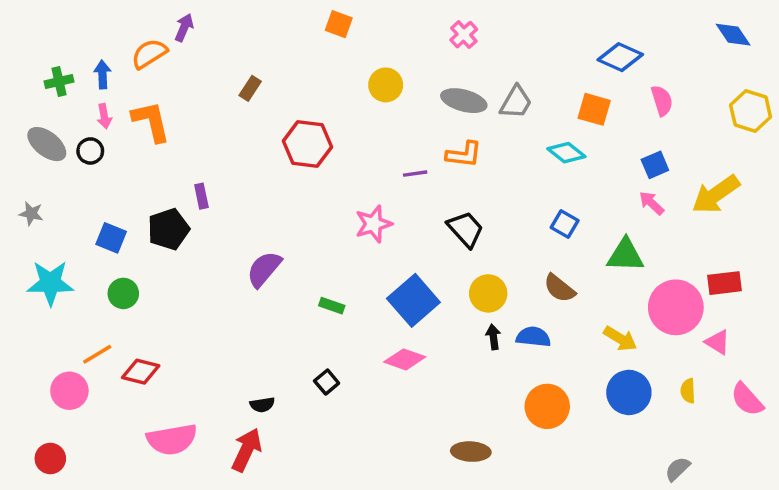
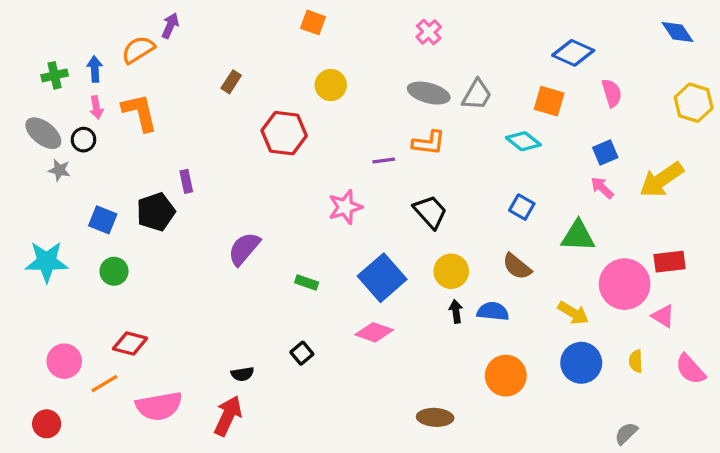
yellow circle: (386, 85) -> (331, 85), moved
gray star: (31, 214) -> (59, 170), moved
orange line: (97, 354) -> (104, 384), moved

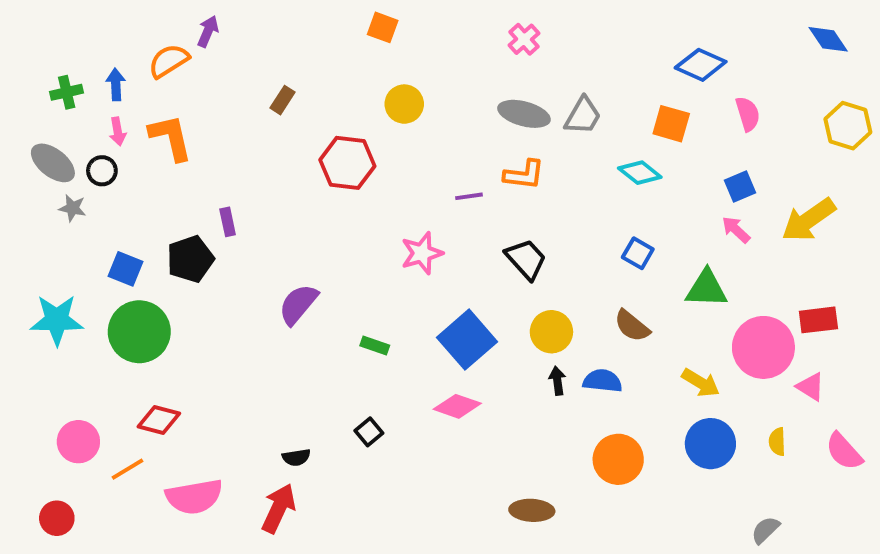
green circle: (114, 271) -> (139, 332), size x1.8

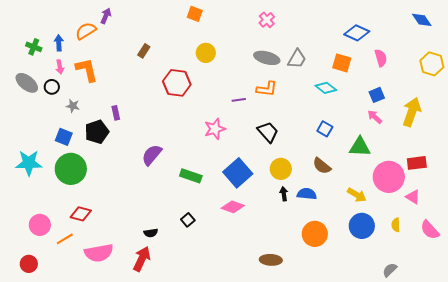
green cross: (67, 92) -> (34, 47), turned 35
gray star: (73, 208) -> (73, 106), moved
yellow arrow: (809, 220) -> (412, 112), turned 144
green rectangle: (375, 345) -> (191, 176), size x1.5

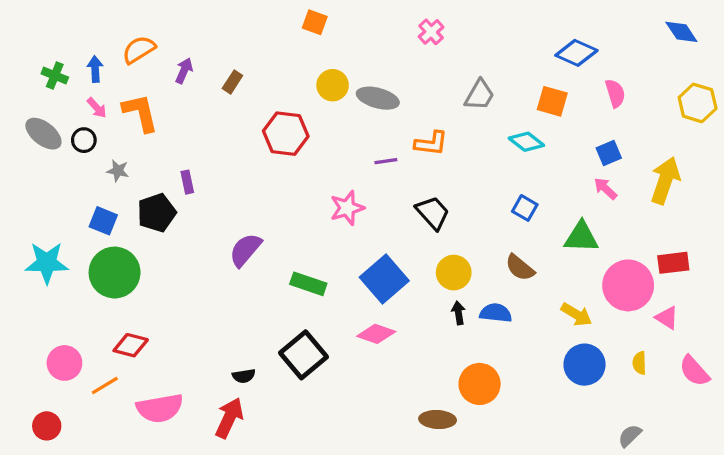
purple arrow: (106, 16) -> (184, 71), moved
gray ellipse: (267, 58) -> (378, 98), moved
pink arrow: (60, 67) -> (97, 108), turned -32
black square: (188, 220) -> (304, 355), size x2.0
orange circle: (315, 234) -> (480, 384), moved

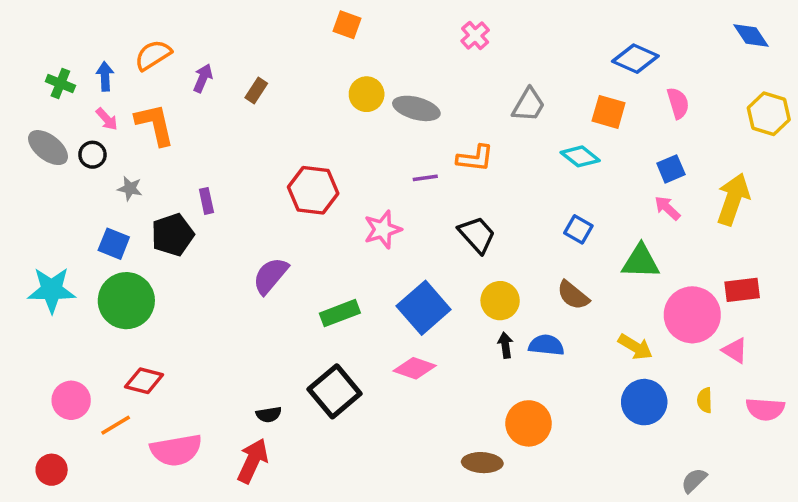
red hexagon: (286, 134) -> (313, 190), moved
green rectangle: (308, 284) -> (340, 313), turned -40
pink semicircle: (694, 371) -> (765, 409), turned -44

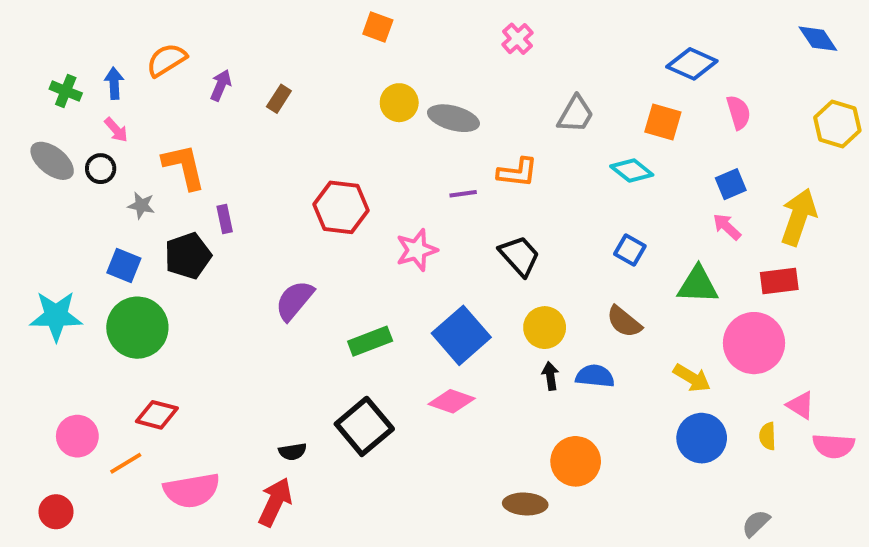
orange L-shape: (155, 124) -> (184, 167), moved
red rectangle: (742, 290) -> (779, 281), moved
pink triangle: (735, 350) -> (801, 405), moved

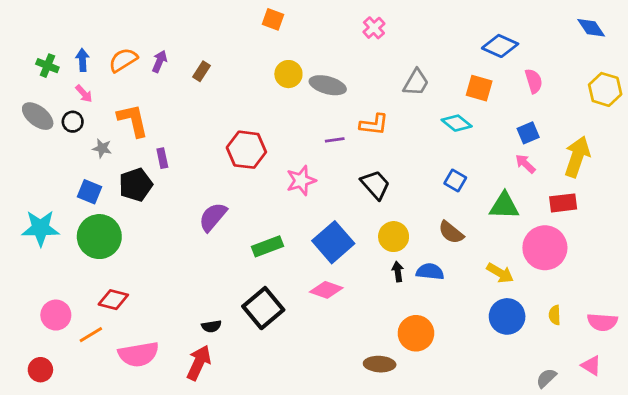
orange semicircle: (167, 60) -> (123, 60), moved
pink triangle: (801, 405) -> (591, 365), moved

